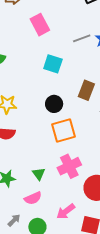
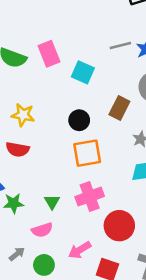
pink rectangle: (40, 25) -> (49, 54), moved

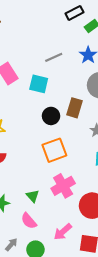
gray line: (120, 45) -> (54, 57), moved
black circle: (79, 120) -> (51, 116), moved
pink semicircle: (42, 230) -> (29, 221), turned 78

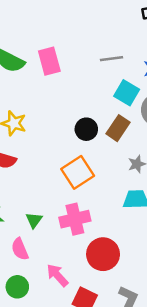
cyan square: (39, 84) -> (127, 93), moved
orange square: (54, 150) -> (78, 172), turned -30
pink arrow: (63, 232) -> (57, 275), turned 72

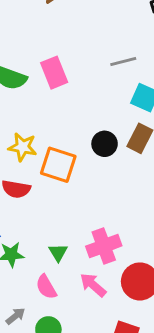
orange square: (78, 172) -> (58, 165), moved, turned -32
pink arrow: (57, 275) -> (93, 285), moved

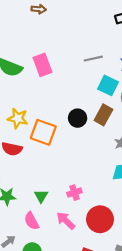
pink cross: (104, 246) -> (74, 193), size x0.6

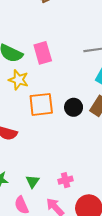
yellow star: (18, 118) -> (18, 80), moved
orange square: (43, 132) -> (41, 104), moved, turned -30

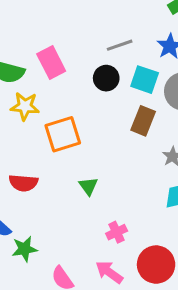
black circle: (74, 107) -> (106, 78), moved
green triangle: (33, 181) -> (88, 186), moved

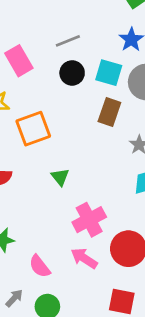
gray line: (120, 45) -> (68, 41), moved
pink cross: (117, 232) -> (89, 220), size x1.6

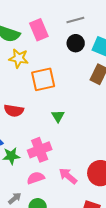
pink cross: (89, 220) -> (40, 150), moved
pink semicircle: (40, 266) -> (36, 178), turned 102

